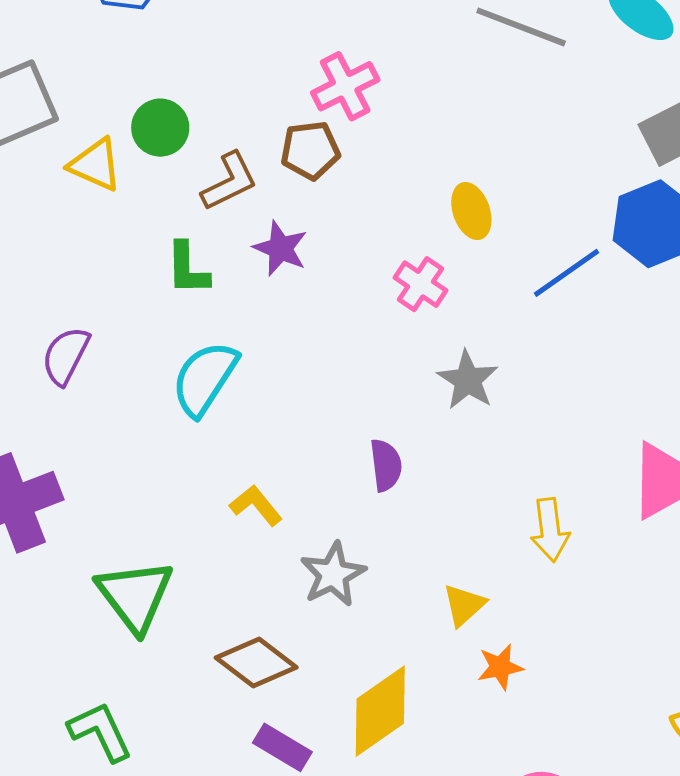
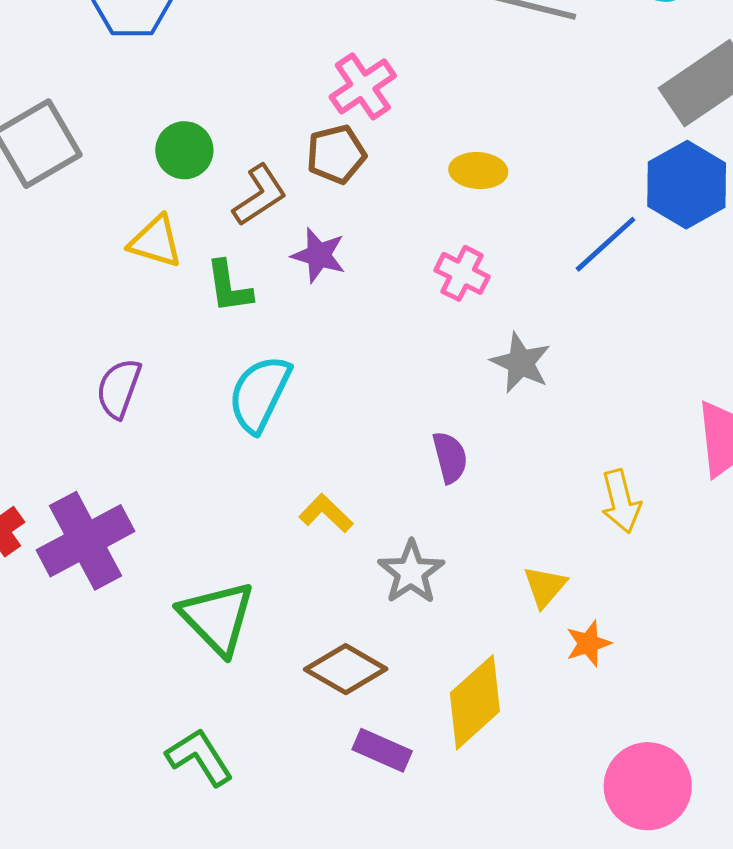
yellow triangle: (95, 165) -> (156, 242), moved
yellow ellipse: (471, 211) -> (478, 171), moved, turned -60

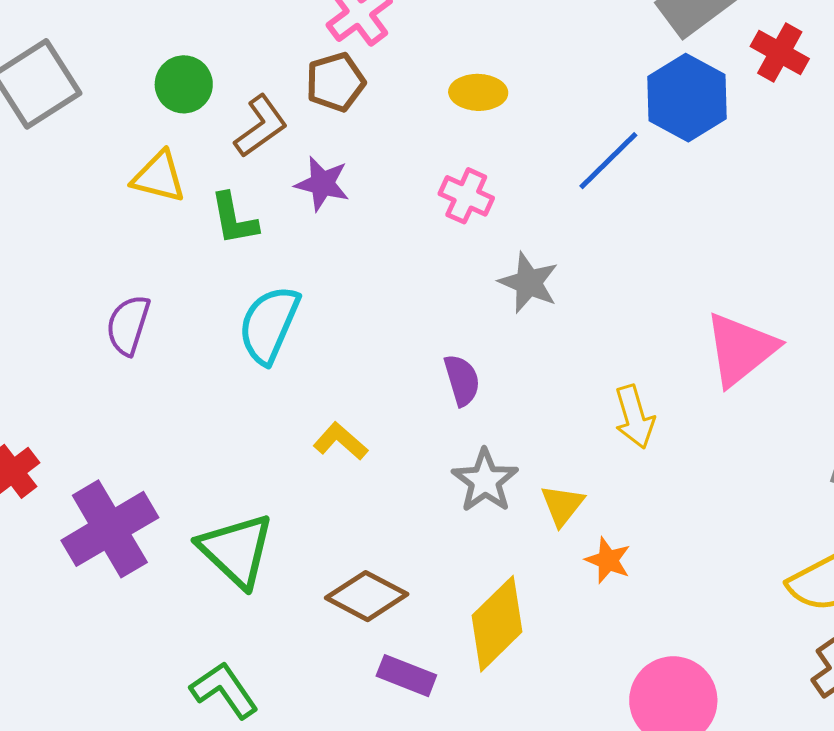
purple cross: (86, 541) -> (110, 529), moved
gray star: (411, 572) -> (485, 481), moved
orange star: (588, 644) -> (608, 560), turned -30

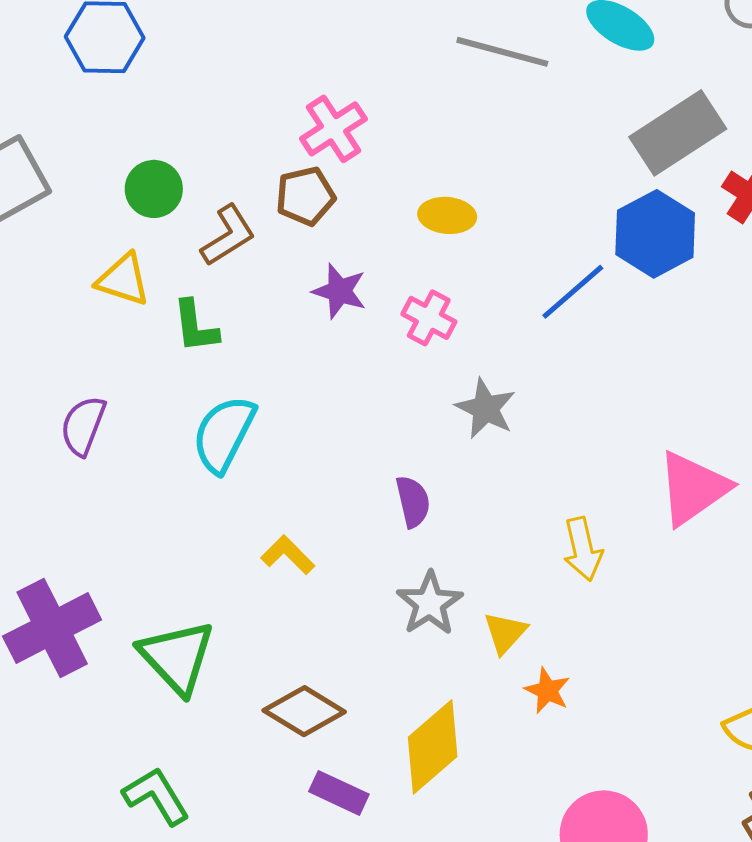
purple star: (322, 184) -> (339, 291), moved

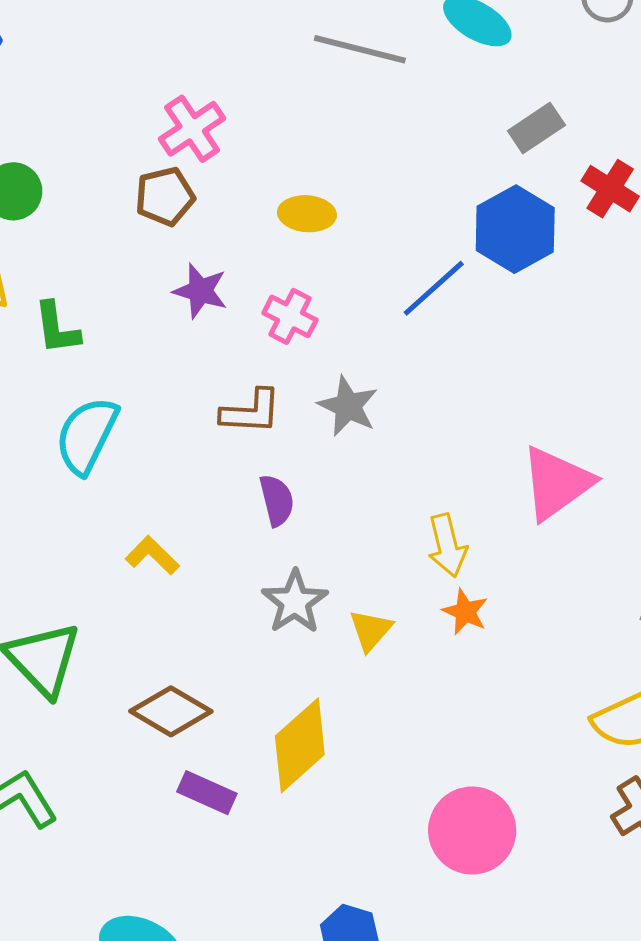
gray rectangle: (678, 133) -> (536, 128), size x0.6
brown L-shape: (228, 235) -> (251, 412), moved, turned 36
orange star: (547, 691) -> (465, 612), moved

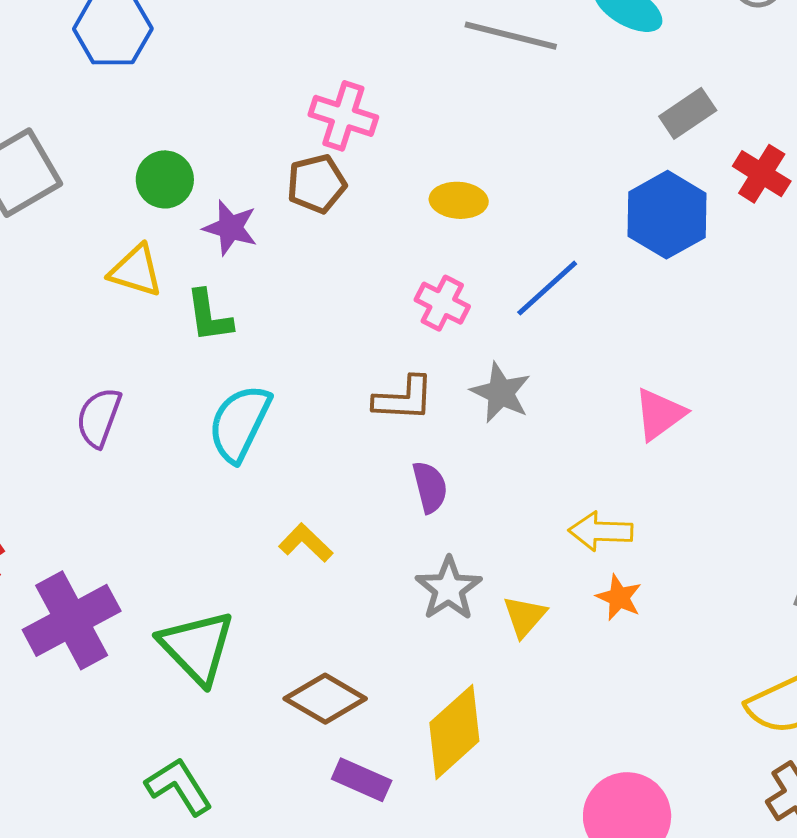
pink cross: (192, 129) -> (343, 116), turned -38
blue line: (434, 288) -> (547, 288), moved
purple star: (200, 291) -> (230, 228), moved
pink triangle: (557, 483) -> (660, 414), moved, size x0.7
yellow arrow: (447, 545) -> (601, 531), turned 106

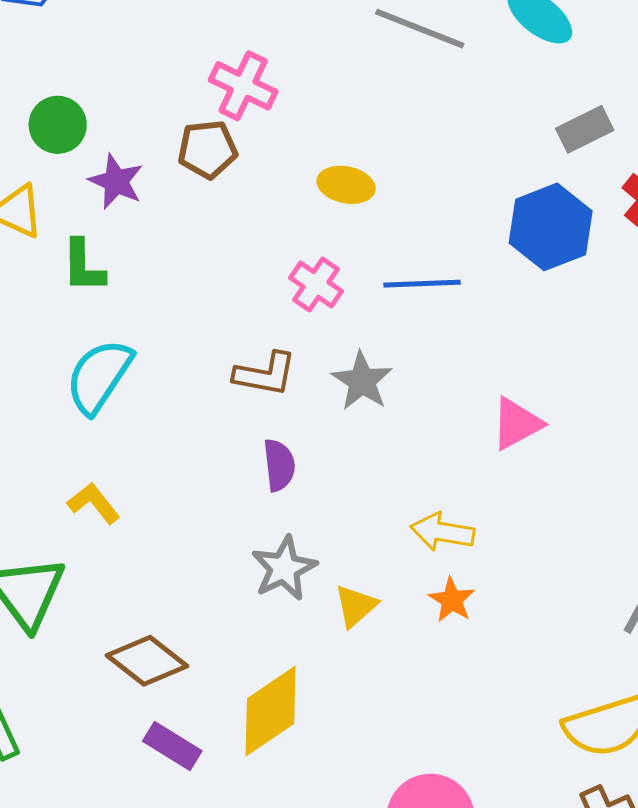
blue line: (547, 288) -> (422, 284), turned 32
yellow L-shape: (306, 543) -> (94, 503), moved

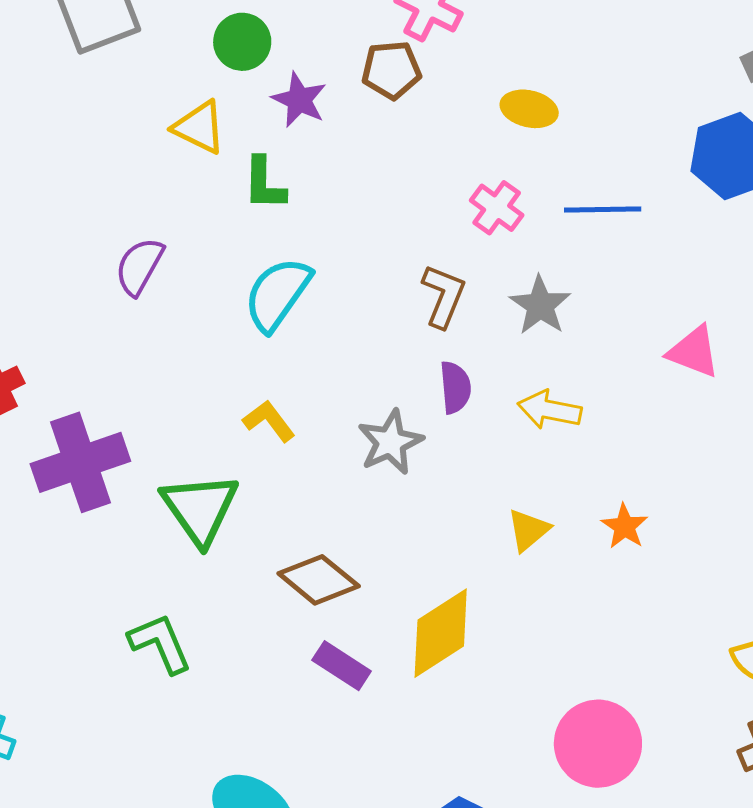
brown L-shape: (265, 374) -> (443, 296), turned -80
pink triangle: (517, 424) -> (694, 352), turned 48
yellow arrow: (442, 532) -> (550, 410), moved
gray star: (284, 568) -> (390, 442), moved

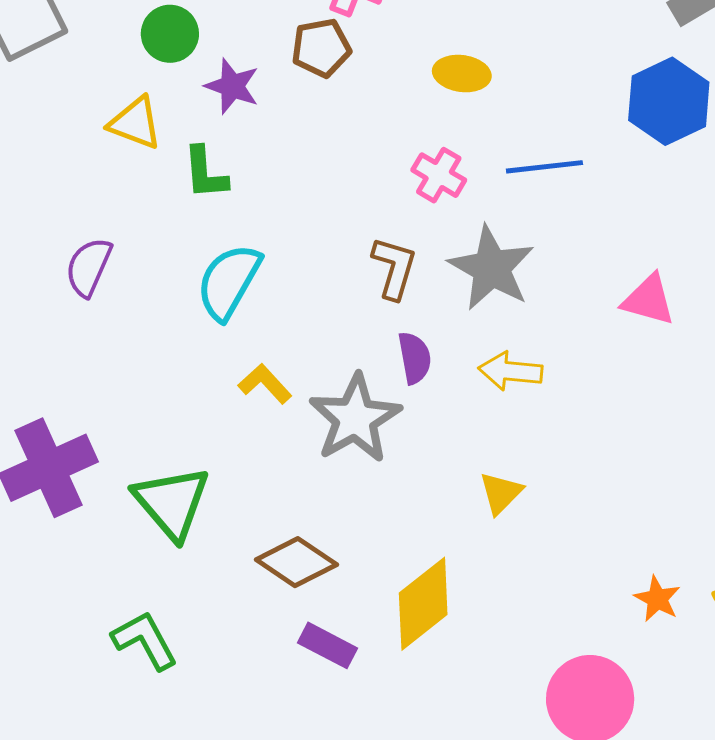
gray star: (540, 305) -> (491, 268), size x1.4
yellow L-shape: (269, 421) -> (265, 384), moved
gray star: (390, 442) -> (355, 418), size x1.4
orange star: (625, 526) -> (657, 599), moved

